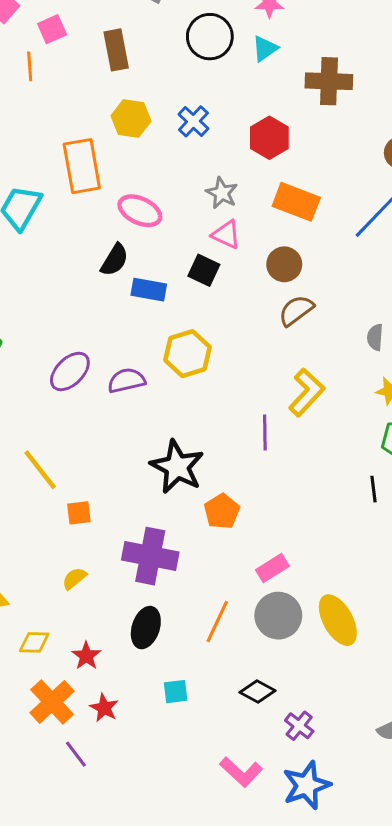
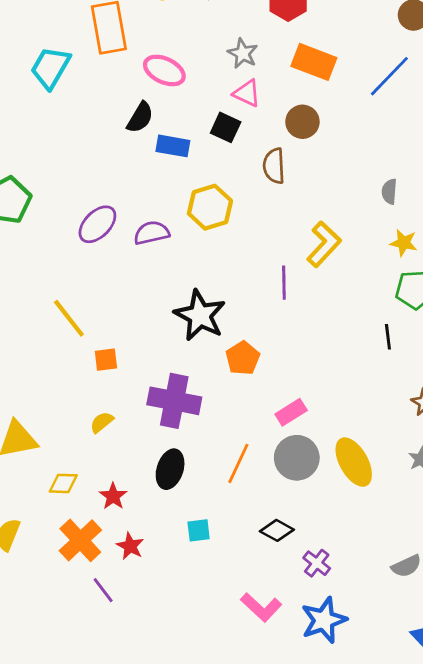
brown semicircle: (296, 310) -> (274, 166), moved, turned -56

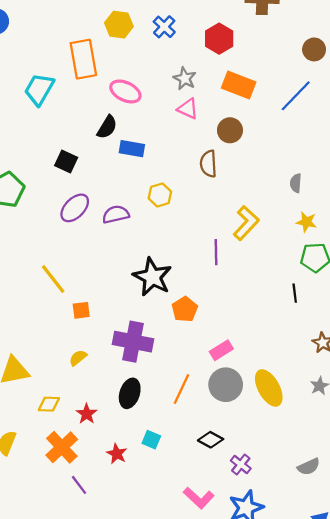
black square: (226, 127) -> (66, 162), moved
yellow hexagon: (210, 207) -> (160, 195), size x0.7
cyan square: (199, 530) -> (151, 440), turned 30
red star: (130, 546) -> (117, 454), moved

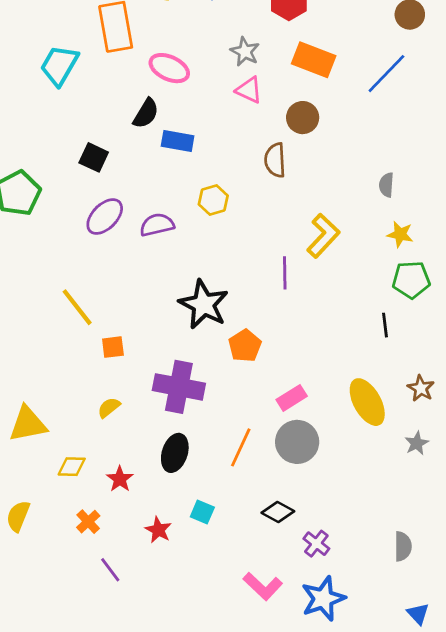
yellow ellipse: (269, 388) -> (367, 402), moved
orange cross: (62, 447) -> (88, 522), size x0.6
gray semicircle: (309, 467) -> (403, 546), turned -65

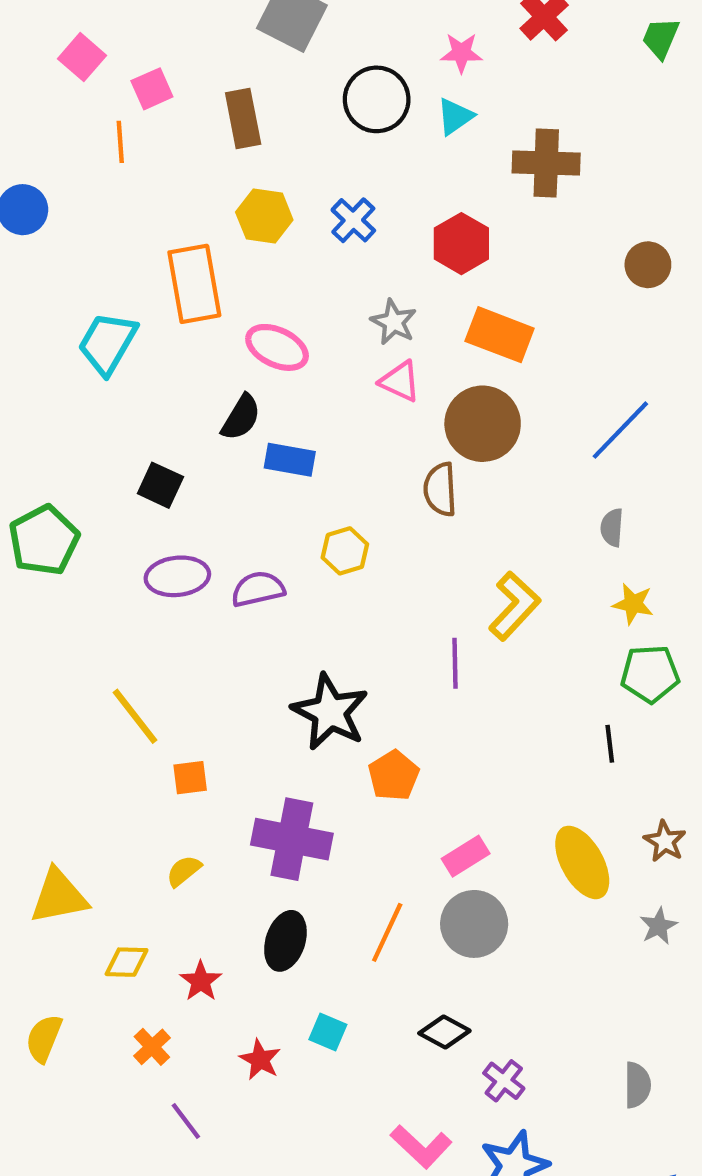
blue line: (386, 74) -> (620, 430), moved
brown circle: (303, 118) -> (483, 424), size x1.5
purple ellipse: (105, 217) -> (177, 576), turned 39

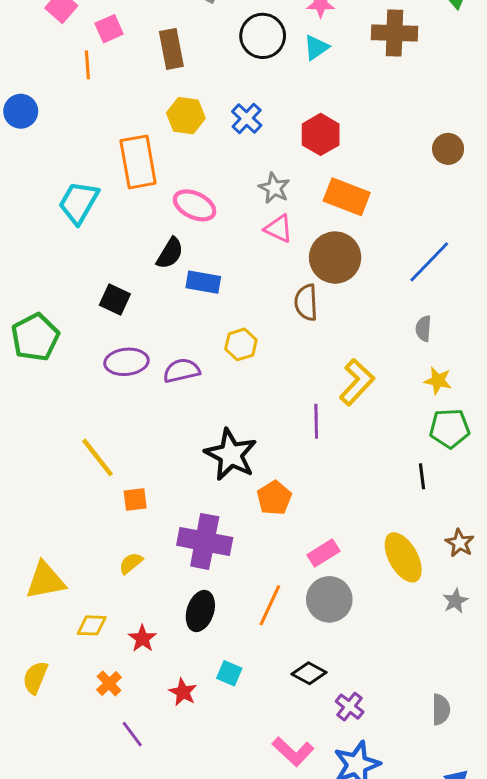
brown cross: (546, 163) -> (394, 33), moved

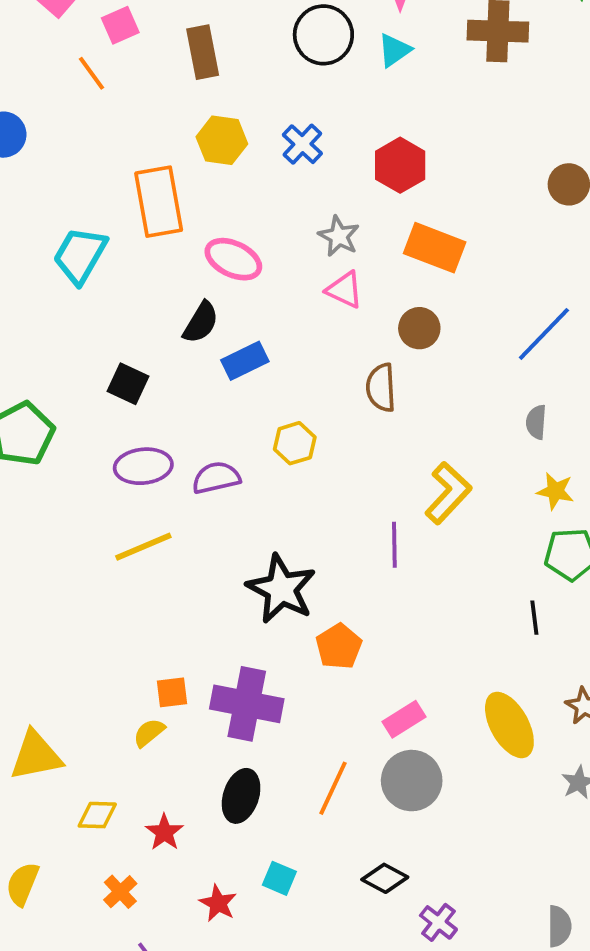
orange line: (87, 65) -> (92, 73), turned -32
brown circle: (335, 258) -> (419, 328), size x0.6
blue rectangle: (203, 282) -> (245, 361), turned -36
yellow line: (97, 457) -> (143, 547), moved, turned -75
orange square: (135, 499) -> (172, 692), moved

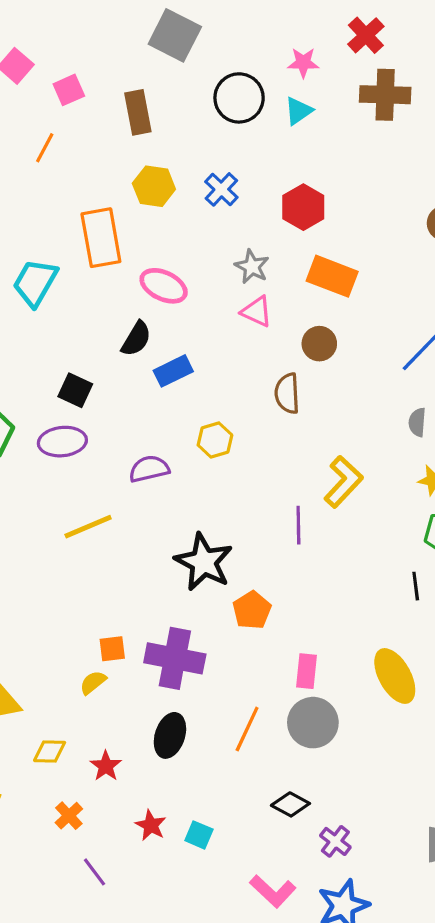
orange line: (92, 73) -> (45, 148), moved, turned 64
purple ellipse: (143, 466) -> (62, 442), moved
pink rectangle: (404, 719) -> (306, 671), turned -52
cyan square: (279, 878) -> (199, 835), moved

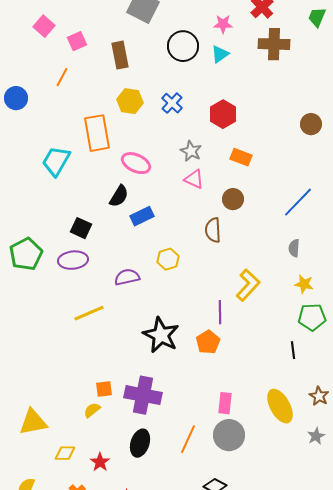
orange rectangle: (332, 276) -> (241, 157), size x0.7
orange pentagon: (252, 610) -> (208, 342), moved

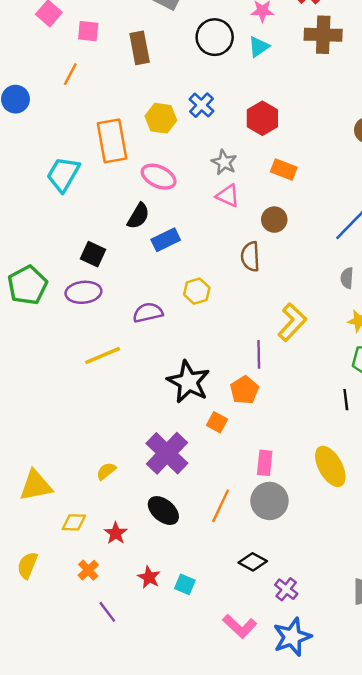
pink square: (77, 41) -> (88, 31), turned 30
yellow hexagon: (130, 101) -> (161, 118), moved
orange square: (104, 389) -> (217, 422), moved, turned 36
purple cross: (143, 395) -> (167, 453), turned 33
black ellipse: (140, 443) -> (163, 511), turned -68

